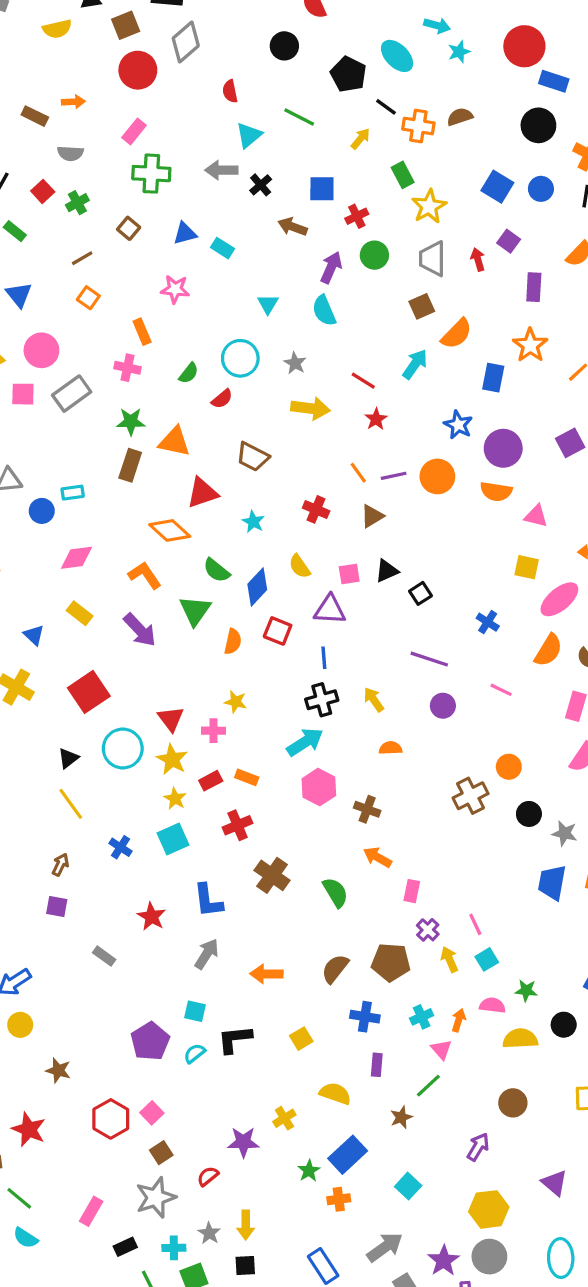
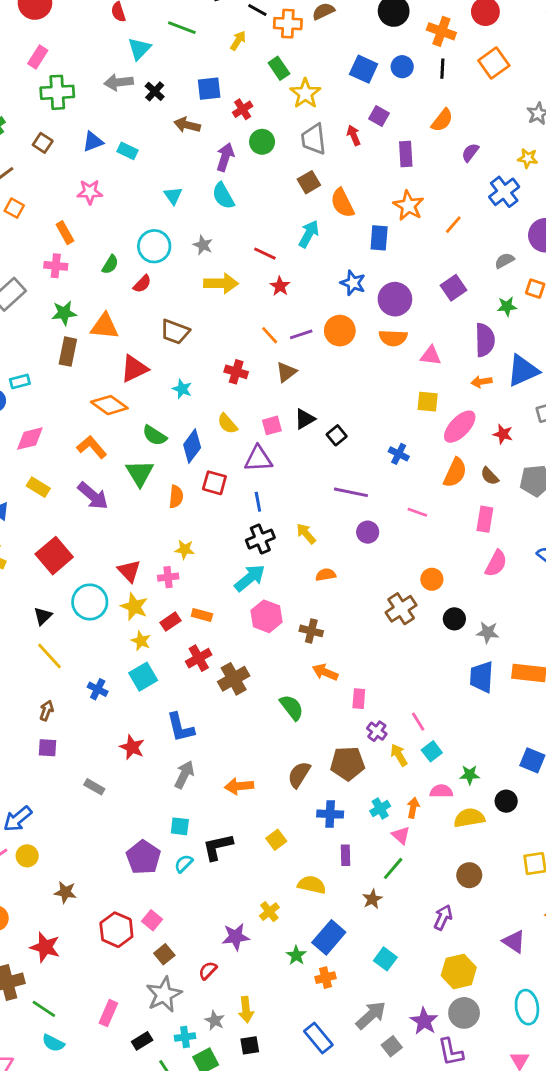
orange semicircle: (457, 334) -> (342, 203), turned 116
brown cross: (272, 875) -> (234, 679), moved, turned 32

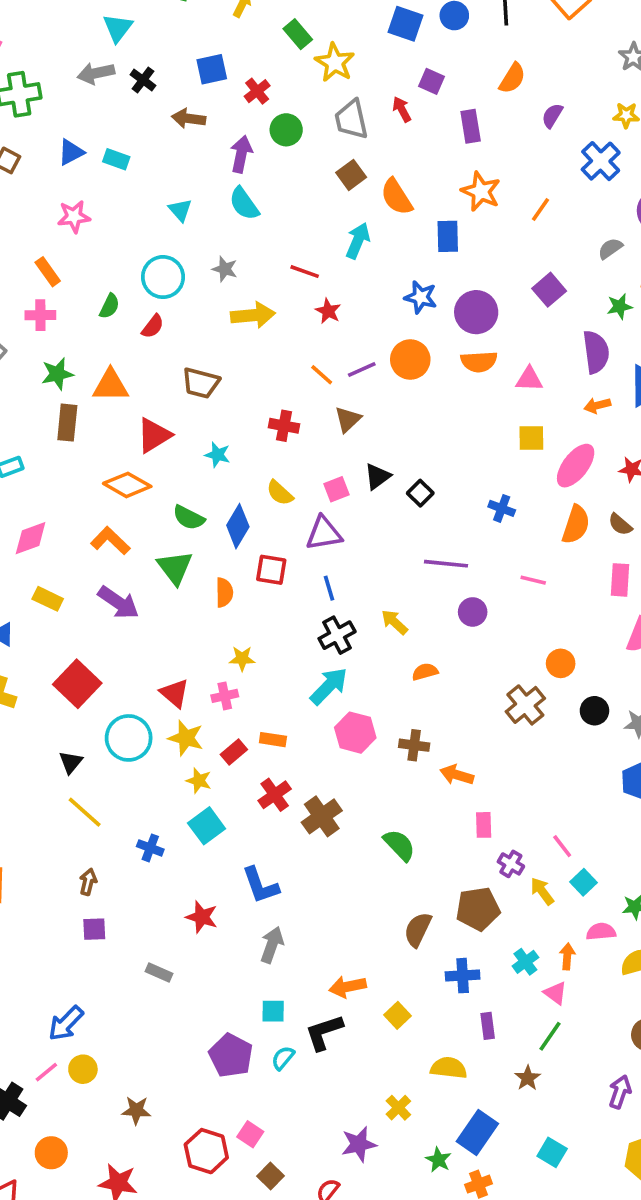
orange arrow: (325, 672) -> (457, 775), moved
orange arrow: (239, 786) -> (348, 987), moved

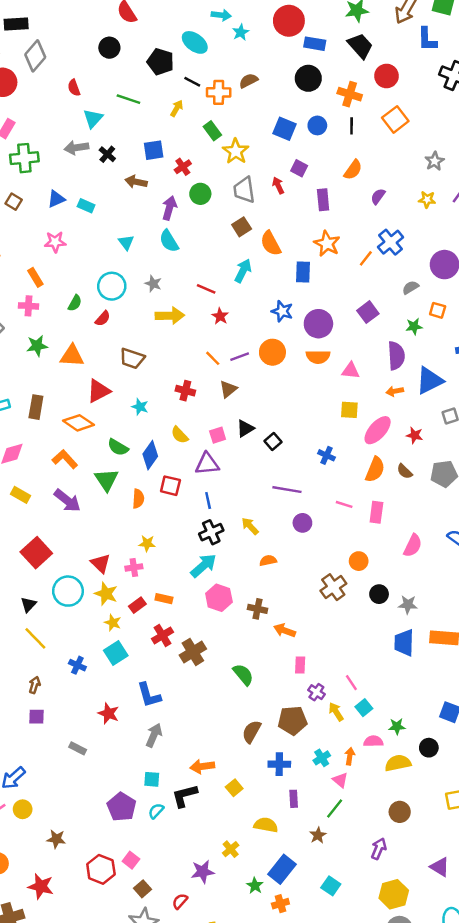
blue cross: (601, 161) -> (391, 242), moved
brown rectangle: (67, 423) -> (36, 407), moved
pink rectangle: (620, 580) -> (376, 512), moved

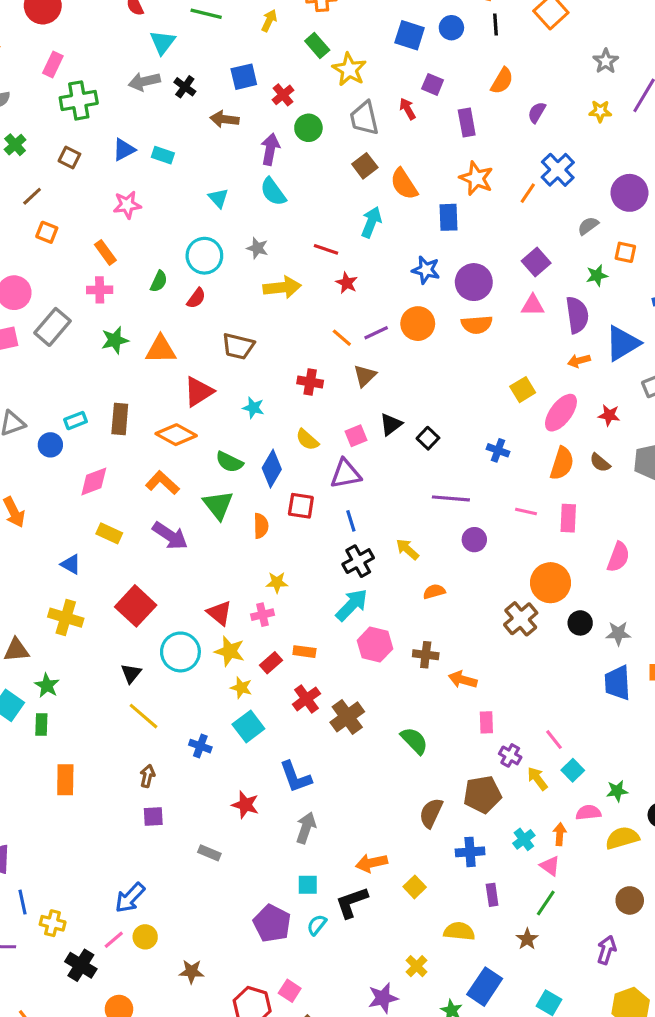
pink triangle: (351, 371) -> (533, 305), moved
yellow square: (349, 410) -> (523, 390), turned -30
orange circle: (359, 561) -> (550, 583), size x1.6

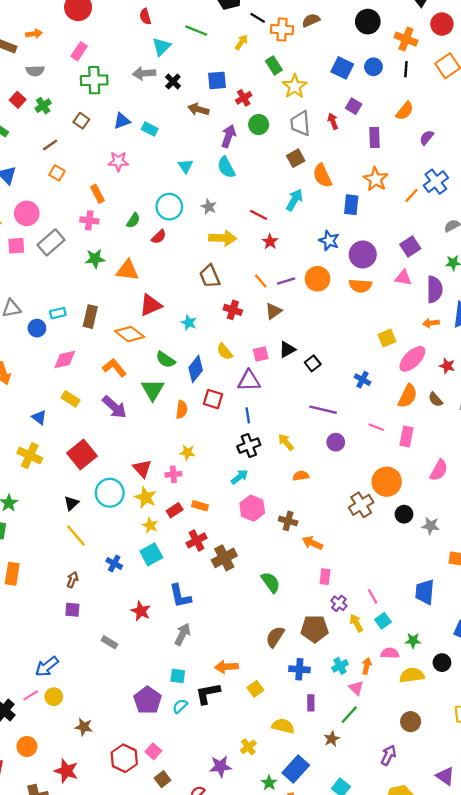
brown trapezoid: (238, 346) -> (210, 276), moved, turned 45
cyan arrow: (352, 605) -> (239, 477), size x0.7
blue trapezoid: (617, 683) -> (425, 592), moved

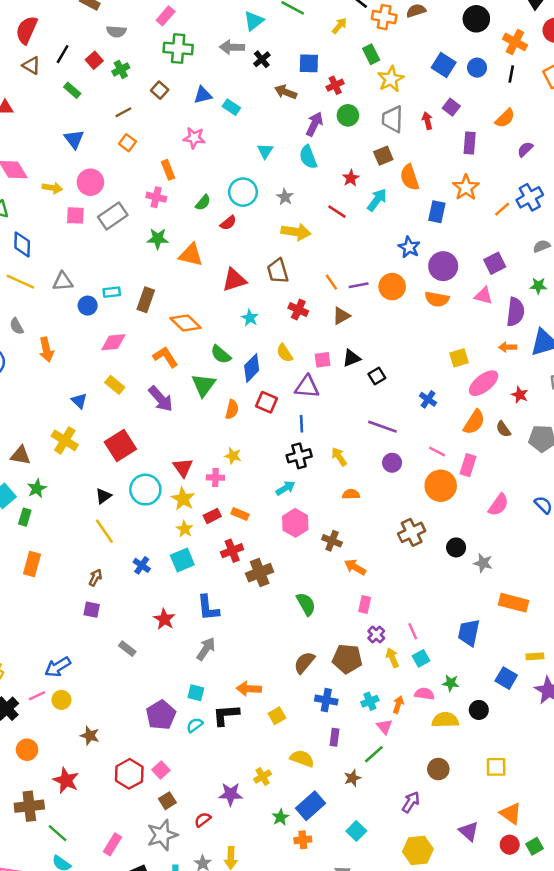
red star: (270, 242) -> (351, 178), moved
red triangle: (151, 305) -> (234, 280), moved
orange circle: (387, 482) -> (441, 486), moved

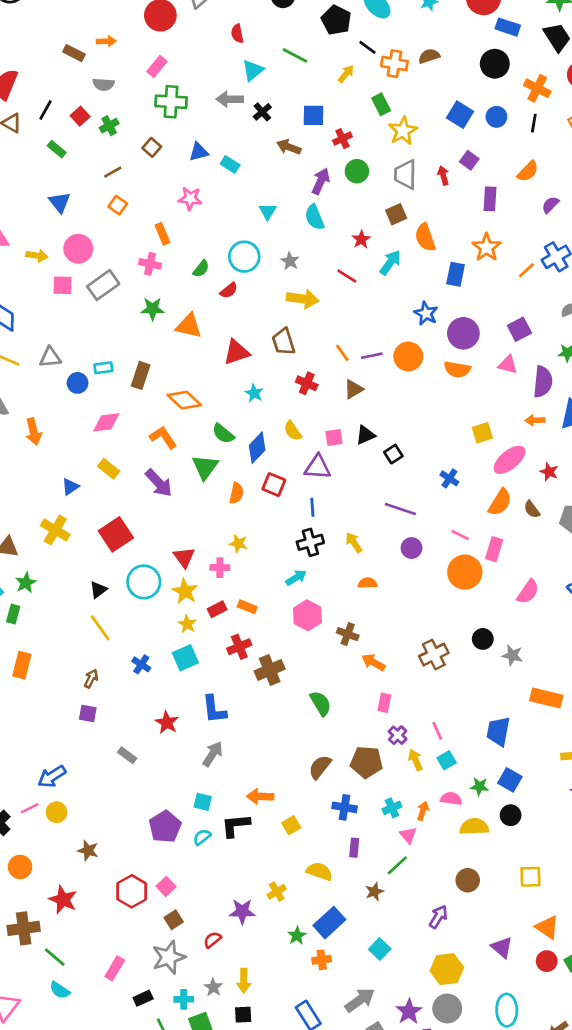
blue triangle: (79, 401) -> (70, 487), turned 42
brown cross: (412, 532) -> (434, 655), moved
blue square: (506, 678) -> (510, 780), moved

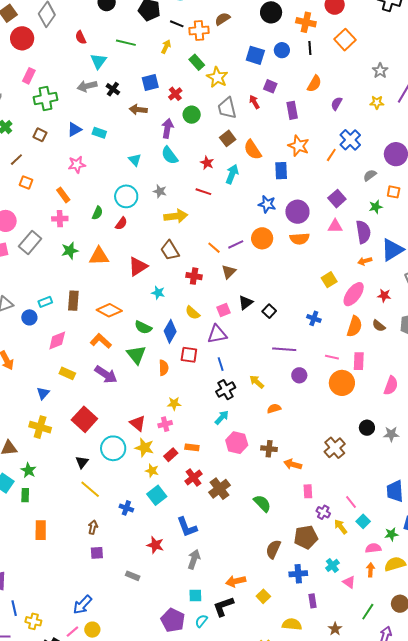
orange arrow: (423, 811) -> (370, 570), moved
green line: (397, 865) -> (368, 612), moved

